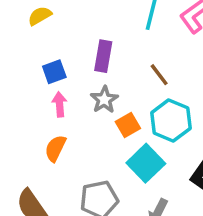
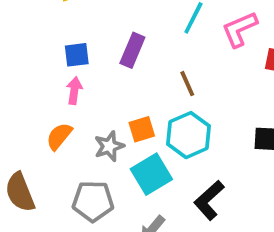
gray star: (104, 100) -> (109, 146), moved

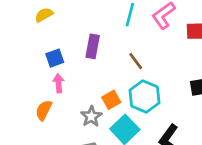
orange semicircle: (59, 136) -> (44, 110), moved

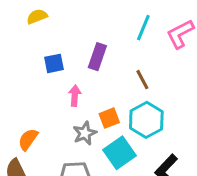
yellow semicircle: (44, 15) -> (37, 16), moved
pink arrow: (59, 83) -> (75, 96), moved
orange semicircle: (44, 110) -> (28, 139), moved

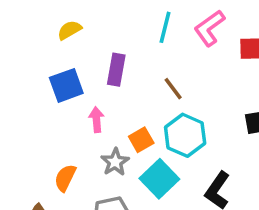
yellow semicircle: (37, 16) -> (69, 30), moved
blue square: (54, 63) -> (66, 85), size x1.4
orange semicircle: (28, 139) -> (65, 178), moved

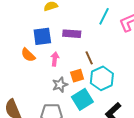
purple rectangle: (116, 70) -> (72, 34), turned 72
brown line: (173, 89) -> (89, 58), moved
orange semicircle: (65, 178) -> (28, 55), moved, turned -84

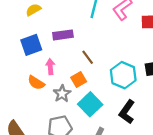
orange semicircle: (28, 55) -> (36, 83), moved
cyan hexagon: (102, 78) -> (123, 75), moved

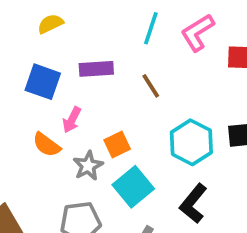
blue square: (31, 45) -> (43, 82), turned 35
brown line: (88, 57) -> (151, 86), moved
pink arrow: (50, 67) -> (72, 120), turned -152

